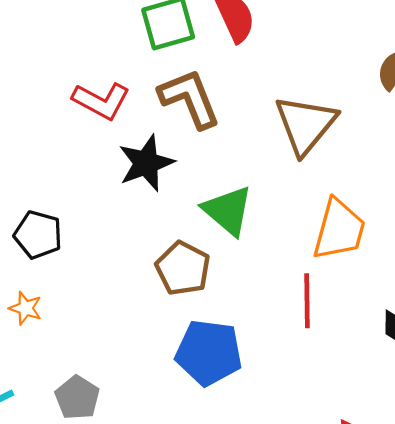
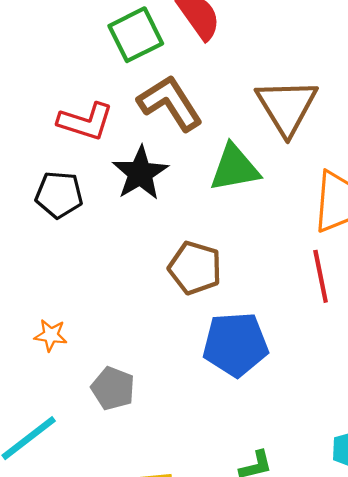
green triangle: (228, 211) -> (234, 168), moved, turned -40
black pentagon: (38, 235) -> (59, 195), moved
gray pentagon: (77, 398) -> (113, 388), moved

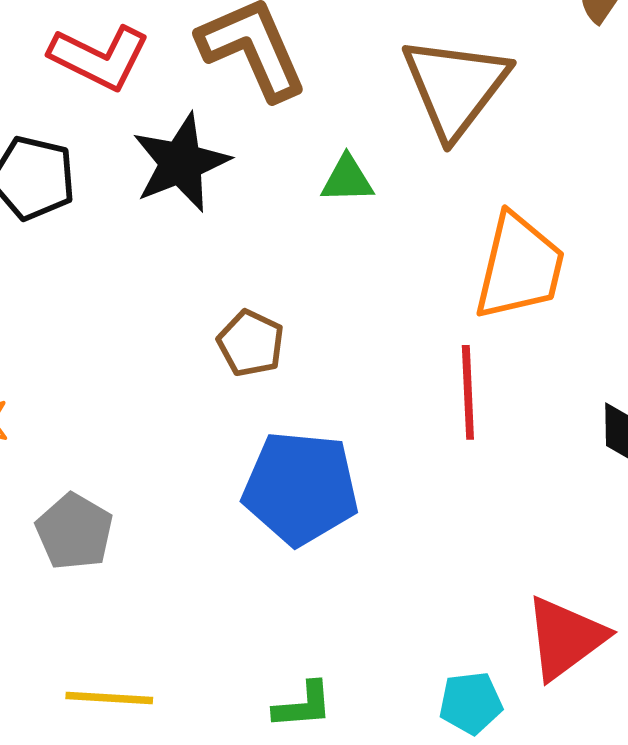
green triangle: (234, 168) -> (347, 179), size x0.6
brown pentagon: (195, 268) -> (251, 343), size x0.7

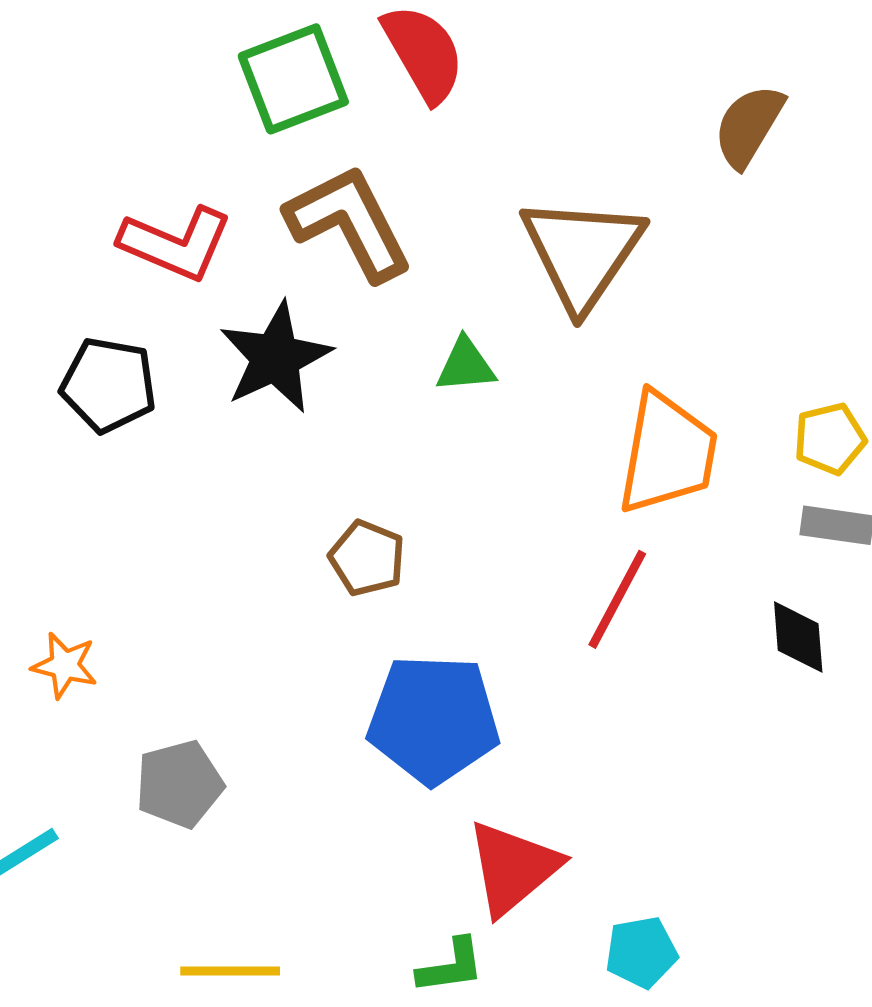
red line: (468, 392) -> (617, 599), turned 34
gray pentagon: (74, 532) -> (179, 784), turned 30
red triangle: (565, 638) -> (513, 868), moved

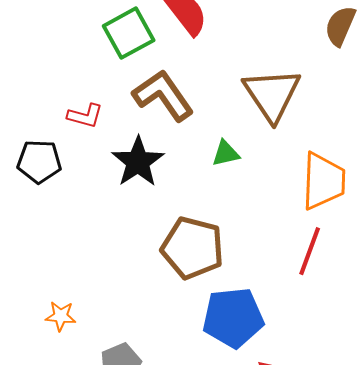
red L-shape: (176, 243) -> (85, 116), size x0.7
black pentagon: (108, 385) -> (39, 161), moved
brown pentagon: (367, 558) -> (192, 248), size x1.8

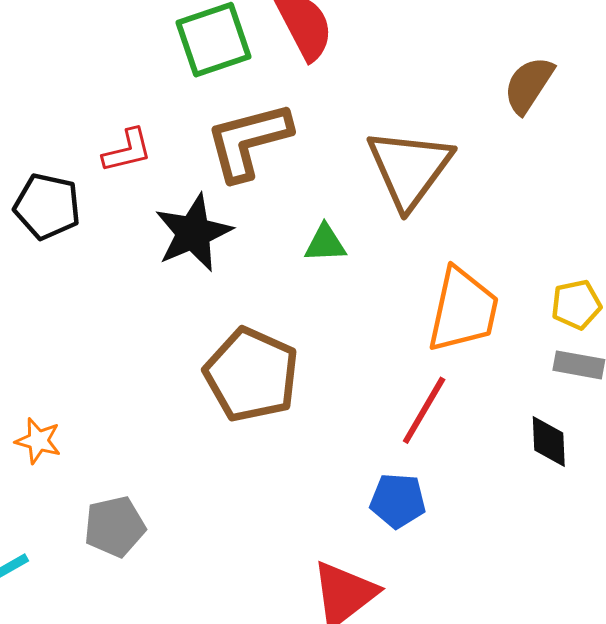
brown L-shape: (163, 95) -> (248, 141), turned -80
red L-shape: (85, 116) -> (127, 151), turned -39
blue pentagon: (233, 318) -> (398, 501), moved, size x0.6

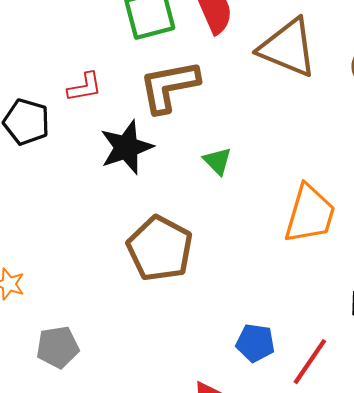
brown triangle: (409, 168) -> (288, 48), moved, turned -48
green triangle: (325, 243) -> (217, 161), turned 44
red line: (424, 410) -> (310, 362), moved

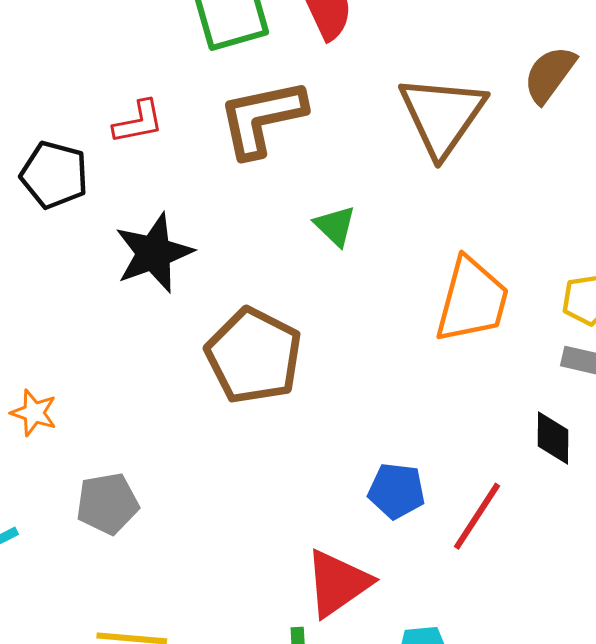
brown triangle: (288, 48) -> (442, 115), moved, turned 44
black star: (126, 147) -> (154, 253), moved

